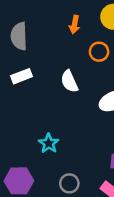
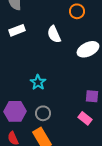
gray circle: (69, 183) -> (43, 113), moved

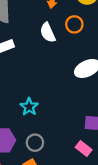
white semicircle: (54, 34) -> (48, 33), moved

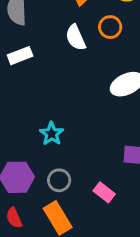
pink rectangle: (84, 148) -> (104, 192), moved

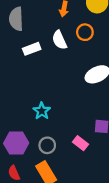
white rectangle: (20, 56) -> (32, 49), moved
pink rectangle: (104, 192) -> (80, 143), moved

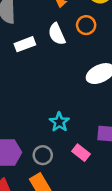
cyan star: (42, 111) -> (59, 122), moved

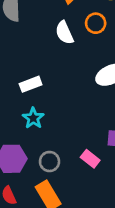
white rectangle: (25, 44) -> (31, 84), moved
cyan star: (59, 122) -> (33, 118), moved

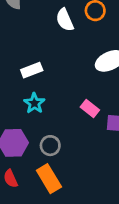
pink rectangle: (90, 159) -> (90, 108), moved

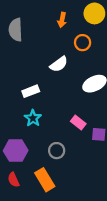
white semicircle: (65, 20) -> (59, 64), moved, turned -102
gray circle: (50, 146) -> (57, 151), moved

